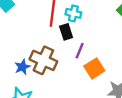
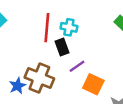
purple line: (80, 51) -> (77, 66), turned 35
orange square: (94, 68) -> (93, 84), turned -30

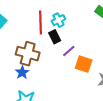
cyan cross: (69, 27) -> (58, 20), turned -32
brown cross: (39, 78) -> (28, 54), moved

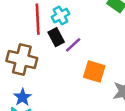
purple line: (69, 51) -> (73, 45), moved
blue star: (22, 72) -> (23, 97), moved

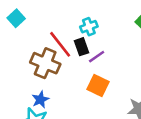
red line: (38, 19) -> (60, 44), moved, turned -44
orange square: (94, 72) -> (98, 85), moved

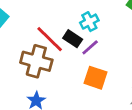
cyan cross: (89, 27) -> (89, 22), moved
black rectangle: (81, 47) -> (73, 39), turned -30

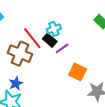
cyan cross: (89, 22) -> (54, 29), moved
orange square: (95, 78) -> (78, 72), moved

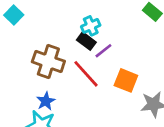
red line: (32, 38) -> (86, 74), moved

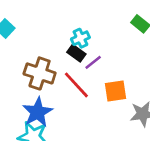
orange square: (126, 80) -> (115, 91), turned -30
blue star: (46, 101) -> (38, 112), size x1.6

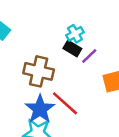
red line: (76, 85) -> (65, 103), moved

